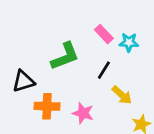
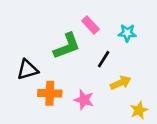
pink rectangle: (104, 34) -> (90, 25), moved
yellow arrow: (122, 95) -> (121, 83), turned -66

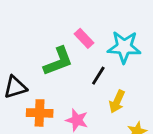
cyan star: (127, 33) -> (124, 47), size x1.6
yellow arrow: (121, 83) -> (117, 101), turned 138

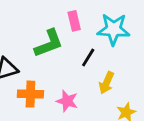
pink rectangle: (84, 38) -> (74, 21), turned 30

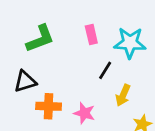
green L-shape: (49, 43) -> (40, 39), moved

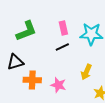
black line: (105, 70) -> (62, 47), moved, turned 32

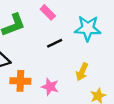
pink rectangle: (63, 28) -> (48, 12), moved, turned -32

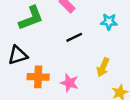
cyan star: (88, 28) -> (109, 22), size x0.6

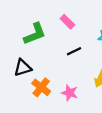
orange cross: (38, 77) -> (41, 87), turned 36

